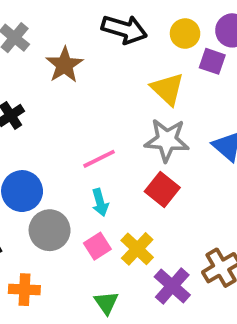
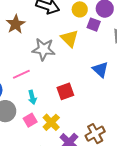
gray star: (167, 140) -> (44, 49), moved
pink line: (99, 159) -> (21, 74), moved
red square: (162, 190) -> (65, 91), turned 30

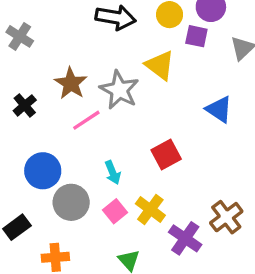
brown star: (16, 24) -> (71, 83), moved
gray star: (44, 49) -> (119, 90), turned 30
pink line: (21, 74) -> (86, 120), moved

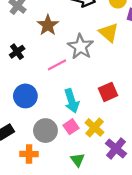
brown star: (71, 83) -> (48, 25), moved
cyan arrow: (113, 172) -> (72, 101), size x1.5
gray circle: (71, 202) -> (45, 131), moved

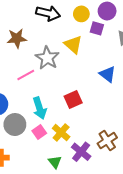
brown star: (48, 25) -> (17, 38), turned 30
gray circle: (45, 131) -> (15, 125), moved
green triangle: (78, 160) -> (55, 162), moved

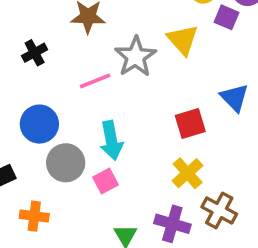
red square: (73, 100) -> (190, 124), moved
yellow cross: (61, 133) -> (188, 173), moved
brown cross: (107, 141) -> (219, 210), turned -36
purple cross: (81, 152) -> (172, 224), turned -30

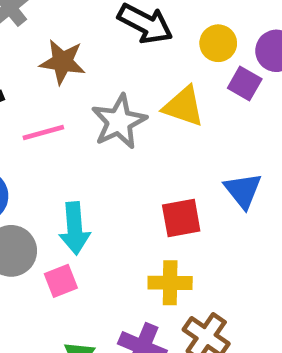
yellow triangle: (183, 40) -> (184, 106), turned -36
pink line: (95, 81) -> (43, 132), moved
yellow cross: (188, 173) -> (170, 283), turned 36

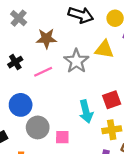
cyan arrow: (75, 228) -> (86, 111), moved
pink square: (61, 281) -> (62, 137), turned 32

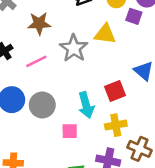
gray circle: (38, 127) -> (42, 105), moved
pink square: (62, 137) -> (70, 131), moved

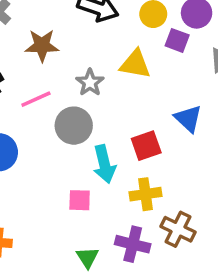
gray star: (74, 48) -> (90, 82), size x0.7
gray circle: (42, 105) -> (74, 126), moved

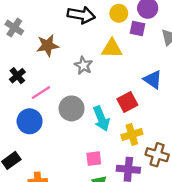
pink line: (36, 99) -> (41, 93), moved
gray circle: (74, 126) -> (72, 108), moved
pink square: (80, 200) -> (94, 159), moved

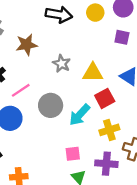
purple square: (137, 28) -> (122, 37), moved
yellow triangle: (112, 49) -> (93, 73), moved
cyan arrow: (101, 119) -> (80, 115), turned 65

